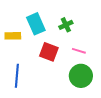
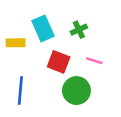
green circle: (81, 76) -> (76, 91), moved

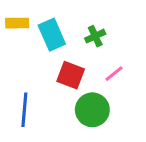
yellow rectangle: (16, 43) -> (17, 23), moved
pink line: (94, 61) -> (114, 74), turned -56

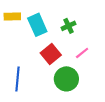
red square: (71, 75) -> (51, 54), turned 30

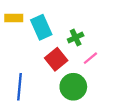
green cross: (68, 26) -> (76, 37), moved

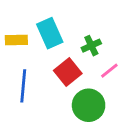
yellow rectangle: (14, 18) -> (16, 40), moved
blue line: (19, 87) -> (23, 86), moved

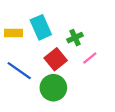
blue line: (23, 86) -> (19, 71), turned -60
green circle: (89, 105) -> (53, 88), moved

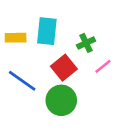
cyan rectangle: (41, 27) -> (47, 31), turned 30

